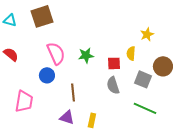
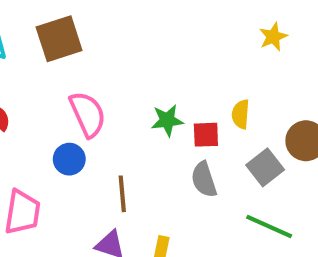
yellow star: (147, 34) -> (273, 37), moved
green star: (86, 55) -> (167, 120), moved
gray square: (143, 79) -> (265, 167), turned 30

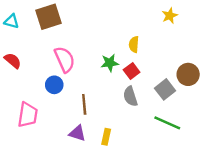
yellow semicircle: (241, 114) -> (134, 44), moved
red square: (206, 135) -> (132, 71), turned -35

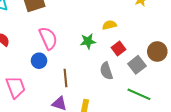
yellow semicircle: (134, 44) -> (109, 25), turned 72
red square: (132, 71) -> (119, 48), moved
pink trapezoid: (28, 115) -> (16, 87), turned -30

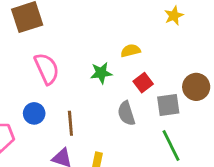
blue circle: (39, 61) -> (34, 113), moved
gray square: (137, 65) -> (168, 105), turned 30
green line: (139, 94) -> (171, 146), turned 40

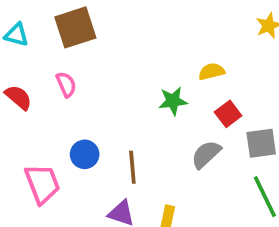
pink semicircle: (47, 69) -> (66, 84), moved, size x0.6
gray semicircle: (126, 113) -> (206, 154), turned 65

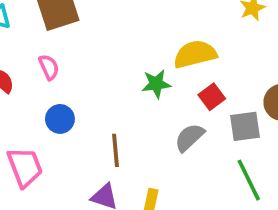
yellow semicircle: (212, 72) -> (195, 54), size x1.6
blue circle: (85, 154) -> (60, 119), moved

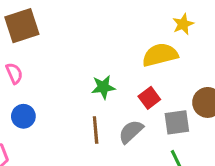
yellow semicircle: (195, 54) -> (160, 55), moved
brown line: (115, 150) -> (96, 130), moved

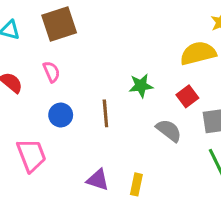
brown line: (96, 130) -> (105, 113), moved
gray semicircle: (131, 132) -> (169, 130), turned 80

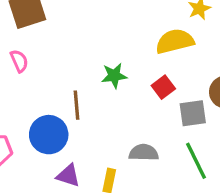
blue circle: (61, 115) -> (49, 135), moved, size x1.5
gray semicircle: (169, 130) -> (144, 153), moved, turned -36

